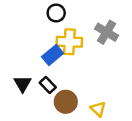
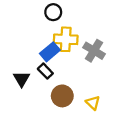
gray cross: (107, 32) -> (94, 51), moved
black rectangle: (48, 85) -> (45, 71), moved

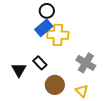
gray cross: (94, 51) -> (86, 63), moved
blue rectangle: (50, 52) -> (44, 28), moved

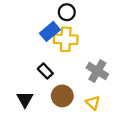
black circle: (47, 11) -> (67, 12), moved
black triangle: (19, 70) -> (25, 99), moved

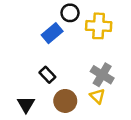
yellow cross: (66, 39) -> (99, 26), moved
yellow triangle: (93, 103) -> (97, 96), moved

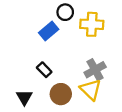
gray cross: (102, 75) -> (95, 70), turned 30
yellow triangle: (97, 96) -> (91, 90), size x1.5

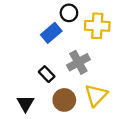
gray cross: (95, 70) -> (78, 62), moved
yellow triangle: (91, 90) -> (96, 95), turned 30

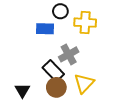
blue rectangle: (51, 33) -> (45, 29), turned 42
black rectangle: (47, 74) -> (53, 71), moved, size x1.5

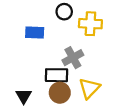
blue rectangle: (45, 29) -> (35, 32), moved
black rectangle: (53, 71) -> (56, 75), turned -45

